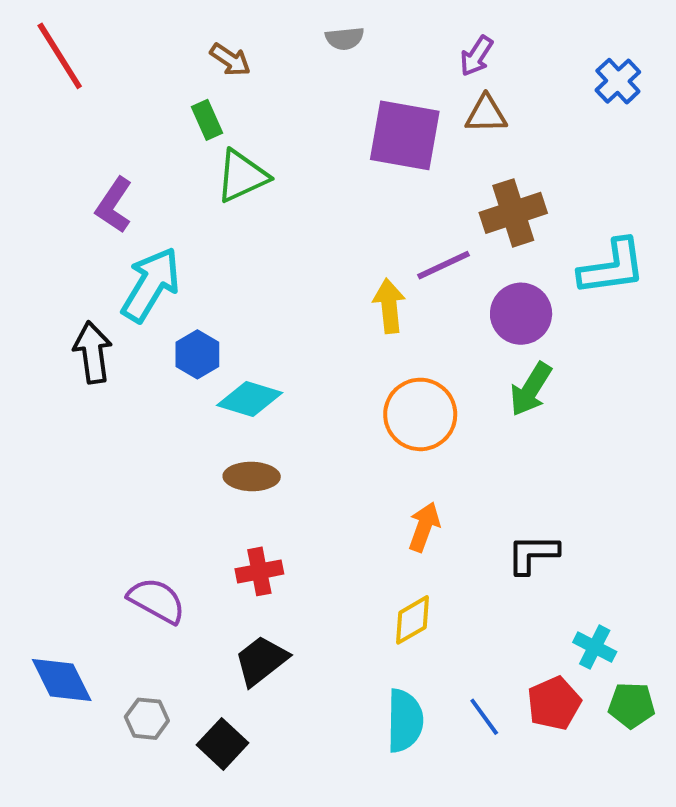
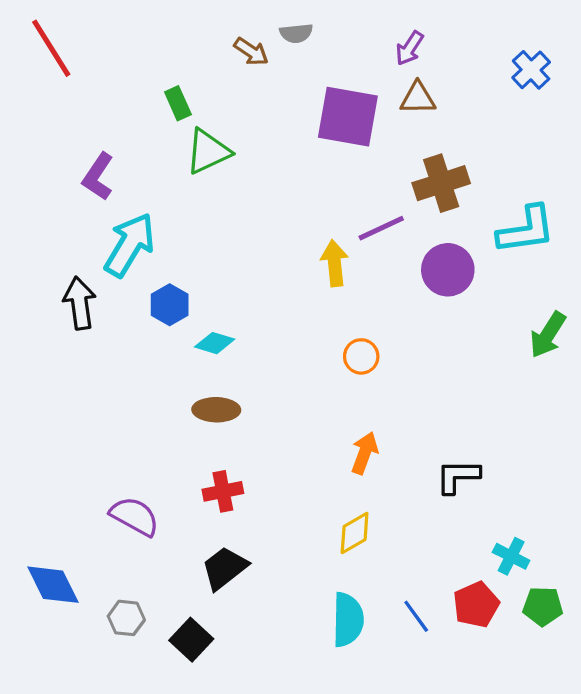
brown arrow: (230, 60) -> (251, 52), moved
green arrow: (531, 389) -> (548, 335), moved
cyan diamond: (250, 399) -> (215, 343), size x0.7
orange circle: (420, 414) -> (361, 356), size x0.6

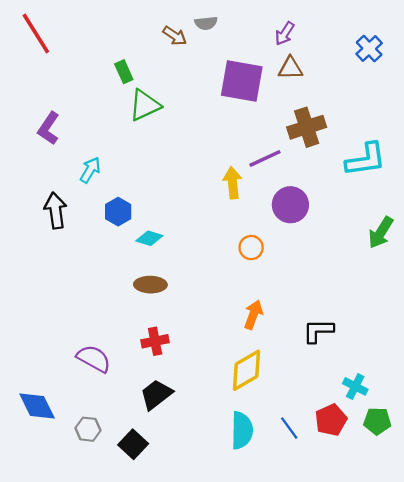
purple L-shape: (98, 176) -> (49, 128), moved
cyan arrow: (130, 245) -> (90, 170), size x0.6
purple circle: (448, 270) -> (290, 205), moved
yellow diamond: (355, 533) -> (246, 370), size x1.4

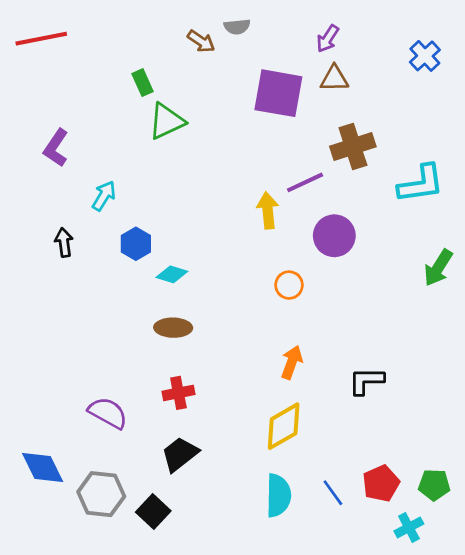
red line: (36, 33) -> (41, 39), turned -69
black arrow: (56, 211) -> (64, 242), size x0.7
cyan cross: (355, 386) -> (409, 527), moved, turned 35
gray hexagon: (88, 429) -> (101, 494), size x1.6

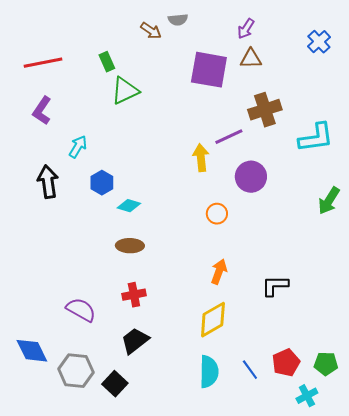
red line: (41, 39) -> (43, 63), moved
black arrow: (64, 242) -> (48, 182), size x1.5

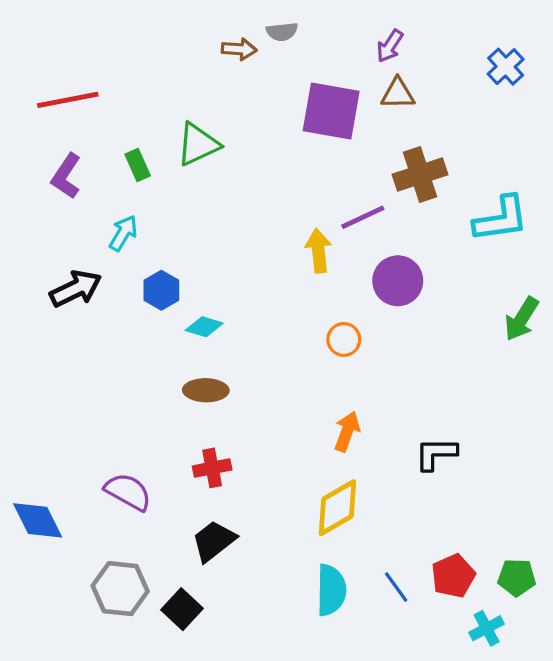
brown arrow: (151, 31) -> (239, 49), turned -30
green rectangle: (107, 62) -> (138, 165), moved
black arrow: (48, 182) -> (76, 289), turned 72
blue diamond: (32, 351) -> (38, 520), moved

